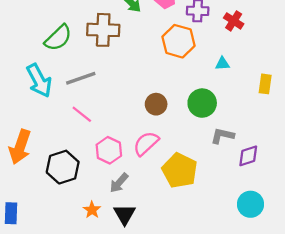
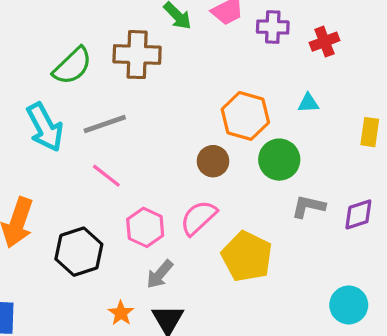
red cross: (234, 21) -> (324, 42), turned 36
orange hexagon: (179, 41) -> (245, 116), moved
purple diamond: (248, 156) -> (358, 214), moved

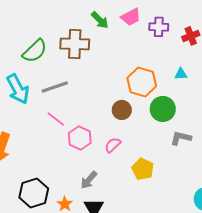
pink semicircle: (198, 218) -> (113, 145), size x0.7
pink hexagon: (145, 227) -> (80, 138), moved
black hexagon: (79, 252) -> (34, 193), moved
yellow pentagon: (247, 256) -> (143, 169), size x0.7

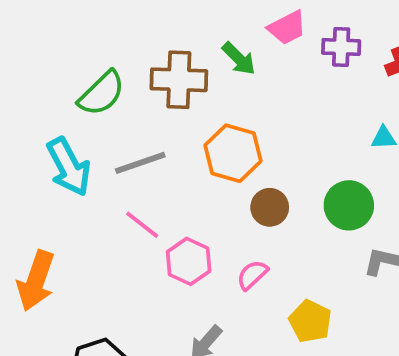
green arrow: (100, 20) -> (239, 59), moved
orange hexagon: (142, 82) -> (233, 153), moved

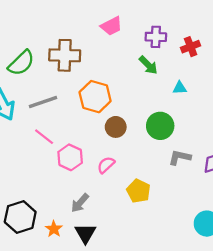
pink trapezoid: (287, 28) -> (111, 26), moved
green arrow: (239, 59) -> (148, 65), moved

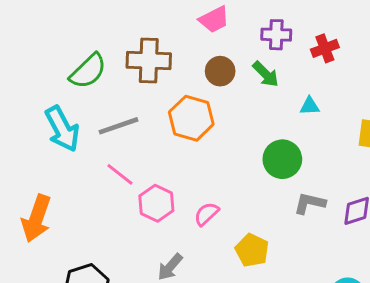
brown circle: (116, 127) -> (220, 71), moved

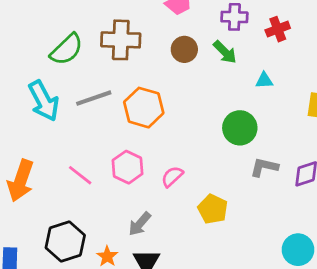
orange hexagon: (191, 118) -> (144, 108), moved
pink line: (120, 174) -> (80, 175), moved

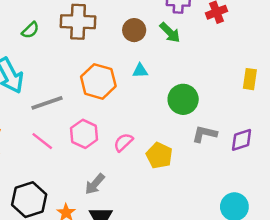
green semicircle: (67, 49) -> (30, 30), size x0.6
cyan triangle: (264, 80) -> (140, 71), moved
gray line: (94, 98) -> (47, 103), moved
yellow pentagon: (213, 209) -> (159, 155), moved

